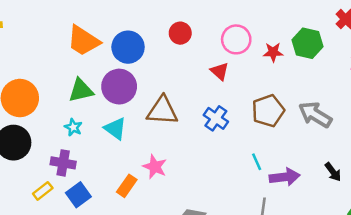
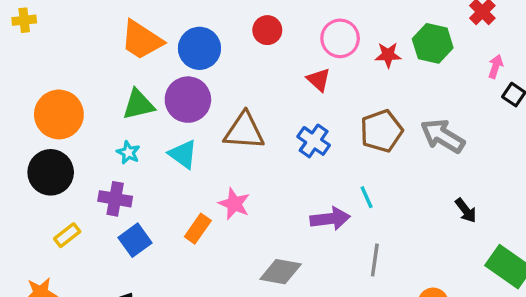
purple arrow: (285, 177) -> (330, 219), moved
yellow rectangle: (43, 191) -> (67, 235), moved

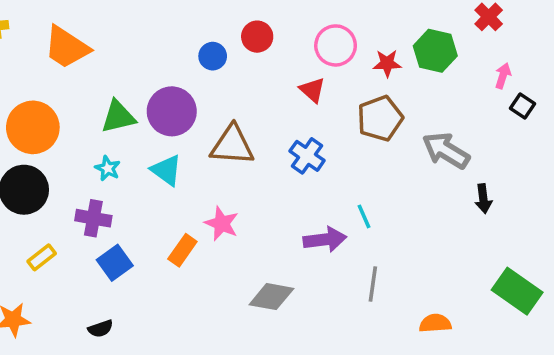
orange trapezoid: (142, 40) -> (67, 47), moved
blue circle: (199, 48) -> (213, 56), moved, size x0.6
brown pentagon: (381, 131) -> (380, 118), moved
black arrow: (466, 210) -> (483, 199), moved, turned 30

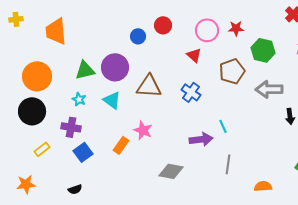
orange trapezoid: (67, 47) -> (56, 31), turned 52
green hexagon: (435, 51) -> (263, 50), moved
red star: (387, 63) -> (236, 28), moved
gray arrow: (446, 151) -> (269, 89), turned -32

